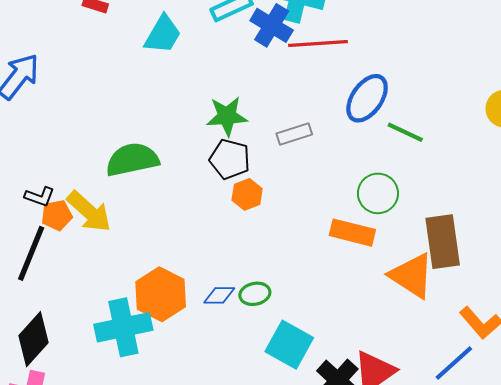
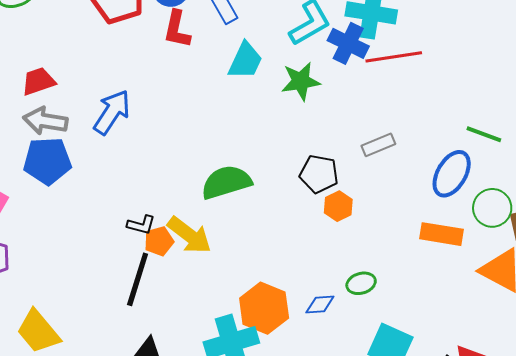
blue ellipse: (367, 98) -> (452, 174), moved
green star: (227, 116) -> (301, 81), moved
green circle: (378, 193) -> (492, 208), moved
green ellipse: (255, 294) -> (361, 283), moved

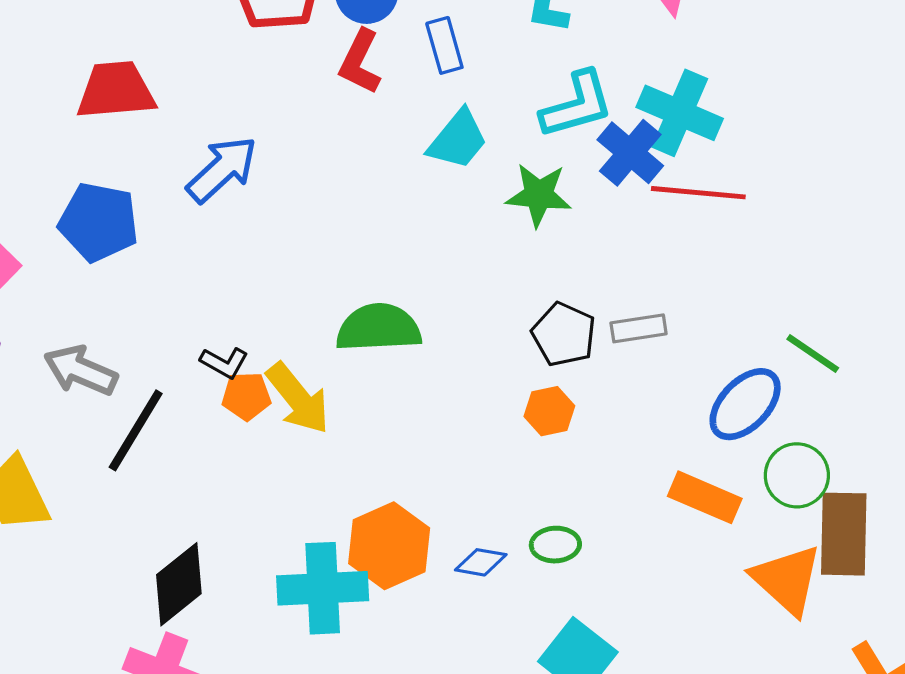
red trapezoid: (38, 81) -> (116, 90), size x1.4
gray arrow: (45, 121) -> (81, 370), moved
black pentagon: (319, 174) -> (564, 334), moved
black line: (138, 279) -> (136, 430), moved

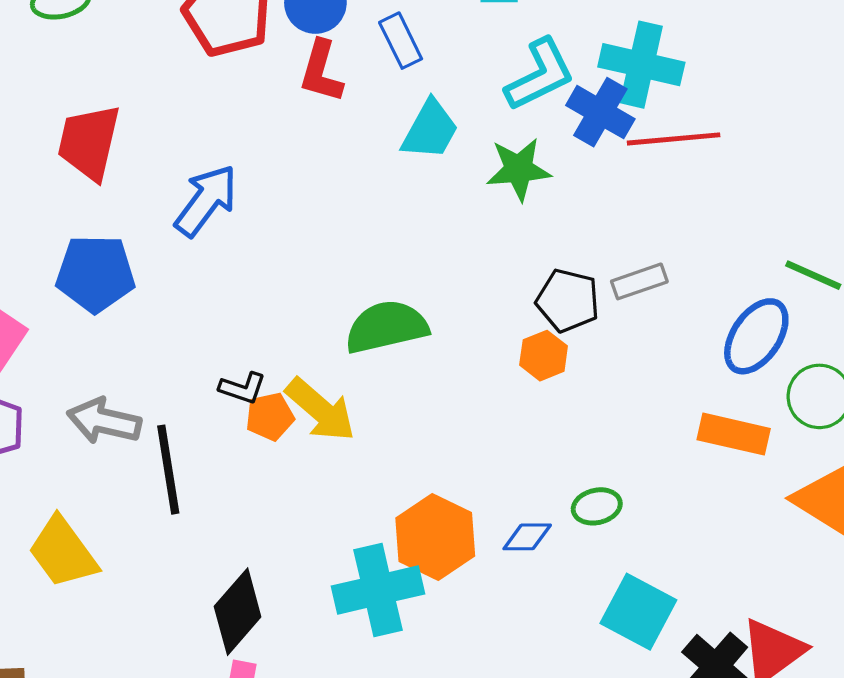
red trapezoid: (116, 90) -> (89, 142), turned -62
orange hexagon: (549, 411) -> (544, 356), moved
black line: (136, 430) -> (168, 470), turned -30

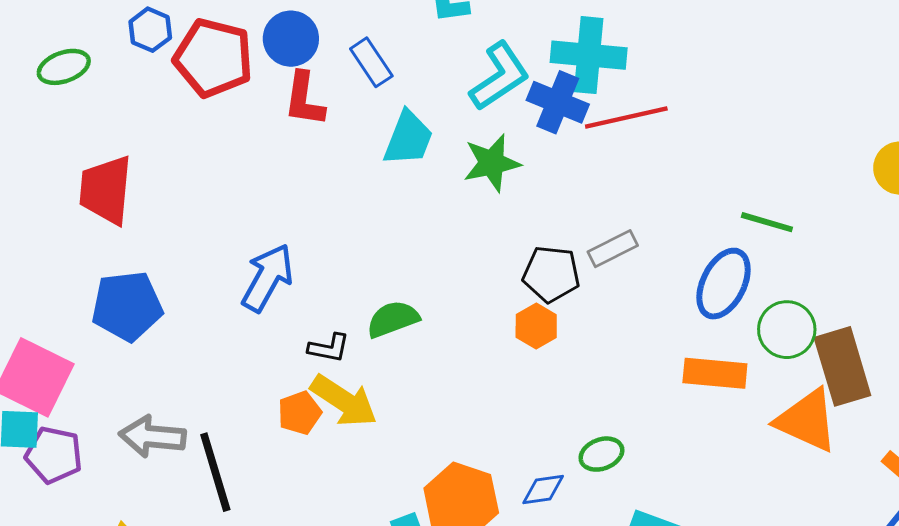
blue arrow: (206, 200) -> (267, 278), moved
green semicircle: (386, 327) -> (393, 319), size x0.7
black L-shape: (242, 388) -> (329, 348), moved

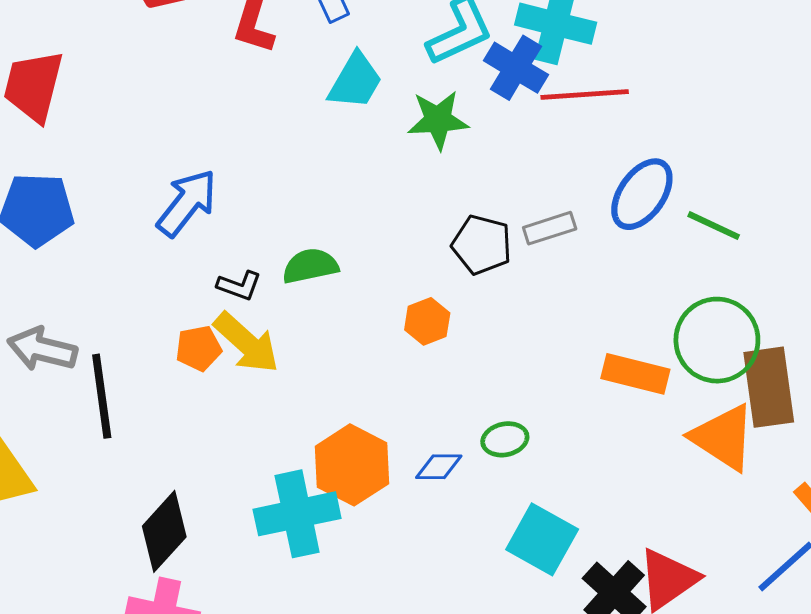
blue ellipse: (724, 284) -> (642, 194), moved
orange hexagon: (536, 326) -> (427, 321), moved
green circle: (787, 330) -> (717, 340), size x1.4

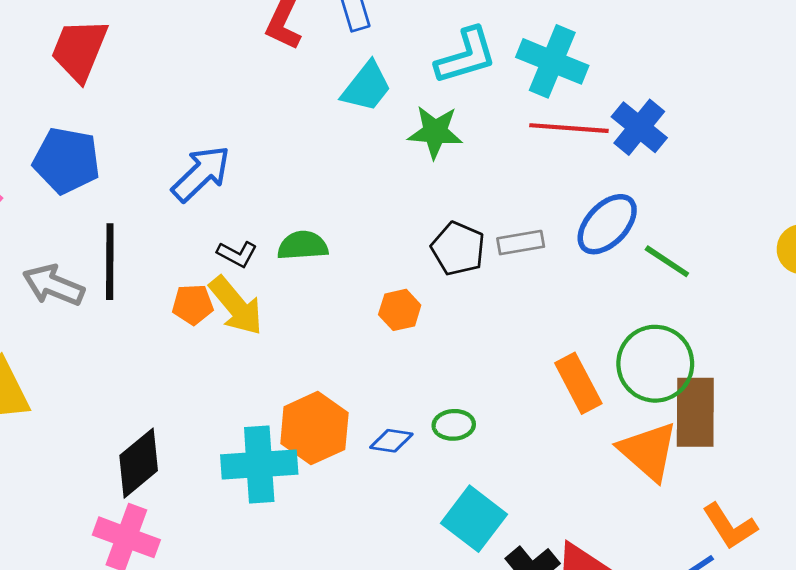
blue cross: (516, 68) -> (639, 127), moved
orange rectangle: (635, 374) -> (578, 383), turned 40
black line: (102, 396) -> (110, 262), moved

